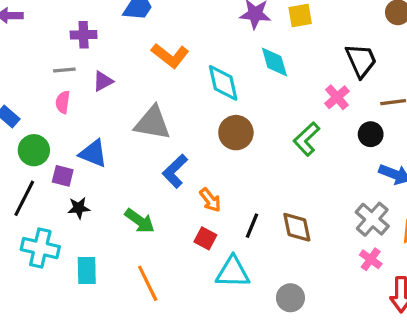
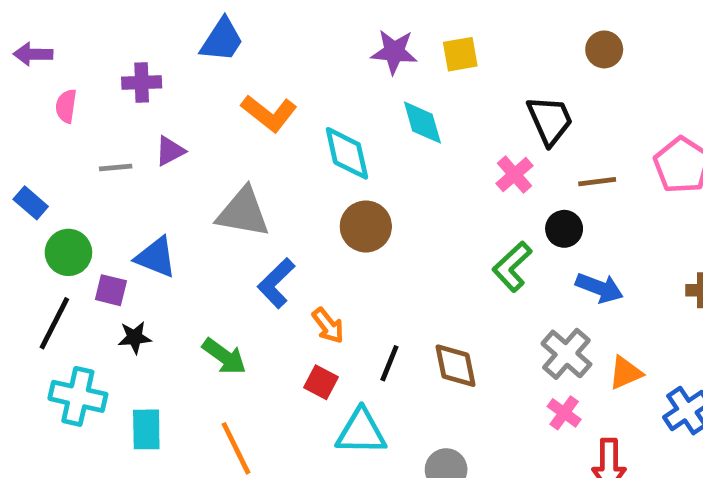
gray line: (64, 70) -> (116, 167), moved
pink semicircle: (63, 102) -> (66, 106), moved
green L-shape: (306, 139) -> (512, 267), moved

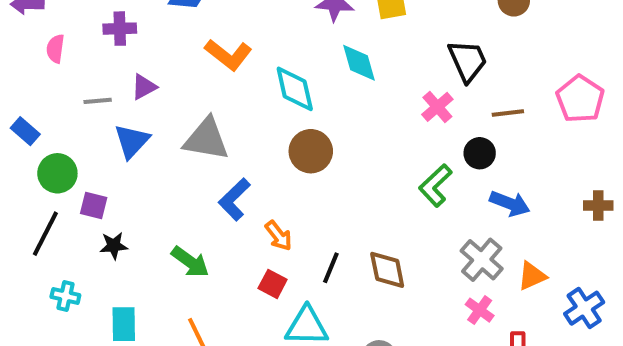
blue triangle: (156, 257) -> (132, 141), moved, turned 51
cyan cross: (78, 396) -> (65, 296), size x0.6

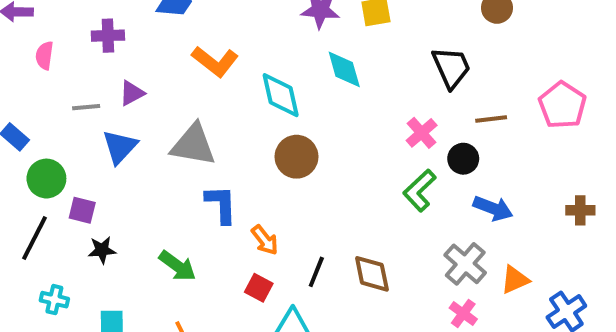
pink cross: (437, 107) -> (422, 133), moved
blue L-shape: (234, 199) -> (221, 204), turned 132

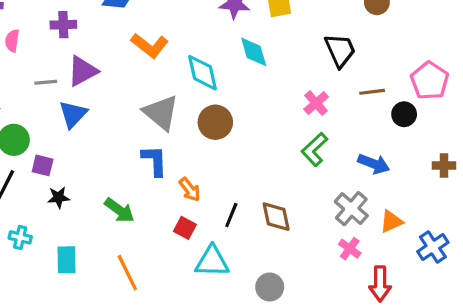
purple triangle: (132, 93) -> (83, 71), size x1.5
gray triangle: (193, 145) -> (161, 113), moved, turned 30
black circle: (463, 159) -> (404, 114), moved

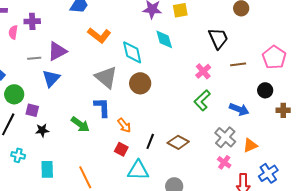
purple cross: (63, 25) -> (32, 21), moved
black circle: (404, 114) -> (265, 90), moved
green arrow: (119, 210) -> (80, 124), moved
brown diamond: (276, 217) -> (178, 142), turned -50
blue cross: (433, 247) -> (268, 173), moved

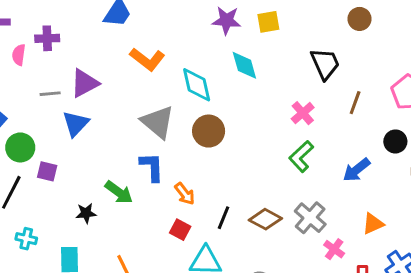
brown line: (238, 64) -> (355, 103), turned -63
blue arrow: (239, 109) -> (357, 170), turned 120
black star: (42, 130) -> (86, 213), moved
gray cross: (225, 137) -> (310, 218), moved

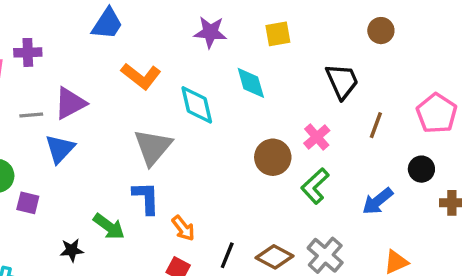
purple star: (226, 20) -> (210, 32), moved
gray triangle: (158, 122) -> (153, 147), turned 30
brown circle: (209, 131) -> (273, 157), moved

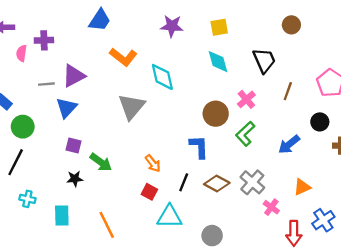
cyan diamond: (251, 83) -> (218, 62), moved
blue L-shape: (146, 198) -> (199, 147), moved
purple square: (28, 203) -> (74, 146), moved

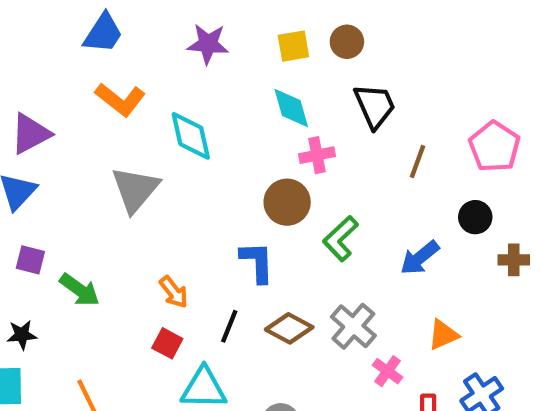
blue trapezoid: (100, 20) -> (103, 33), moved
brown circle: (291, 25) -> (347, 42), moved
pink cross: (246, 99) -> (317, 155), moved, turned 30
black star: (75, 179) -> (22, 335), moved

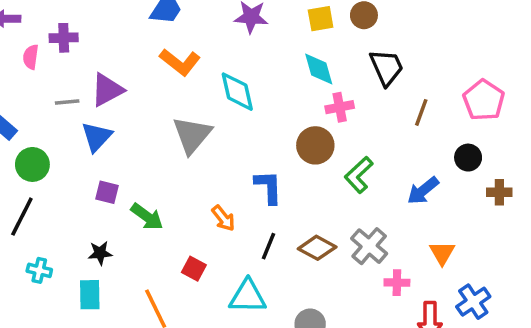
blue L-shape: (257, 262) -> (268, 187), moved
orange triangle: (443, 335) -> (442, 253), turned -36
red square: (167, 343) -> (194, 269), moved
pink cross: (388, 371) -> (397, 283), turned -35

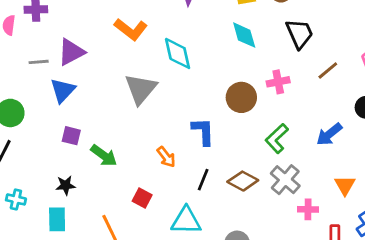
pink cross: (340, 107) -> (278, 82), moved
brown line: (421, 112) -> (328, 70), turned 30
green L-shape: (359, 175) -> (277, 139), moved

